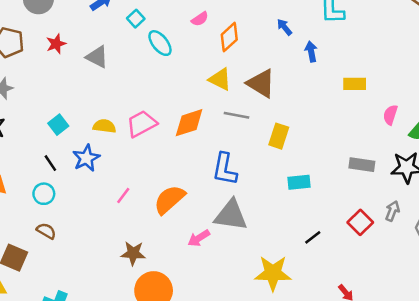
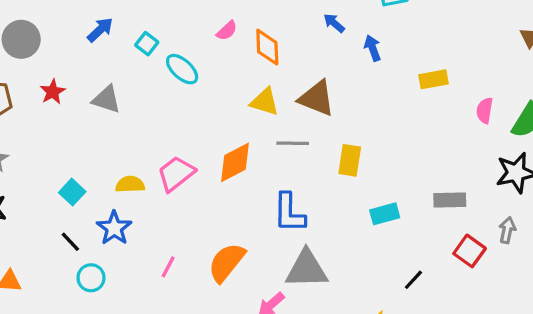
orange diamond: (229, 37) -> (267, 47), turned -40
gray rectangle: (362, 165) -> (450, 200), moved
cyan circle: (44, 194) -> (91, 278), moved

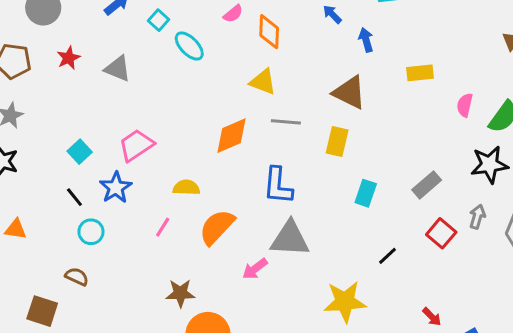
brown triangle: (317, 98) -> (349, 92), moved
pink trapezoid: (176, 174) -> (136, 145), moved
yellow semicircle: (130, 184) -> (186, 188), moved
gray rectangle: (450, 200) -> (427, 185), turned -44
cyan rectangle: (385, 214) -> (366, 193), turned -60

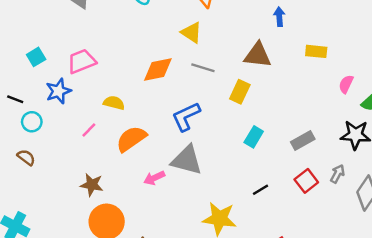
brown triangle: (349, 92) -> (258, 55), turned -32
blue L-shape: (278, 186) -> (186, 116), turned 48
black line: (74, 197) -> (15, 99), moved, turned -42
brown semicircle: (77, 277) -> (26, 157), moved

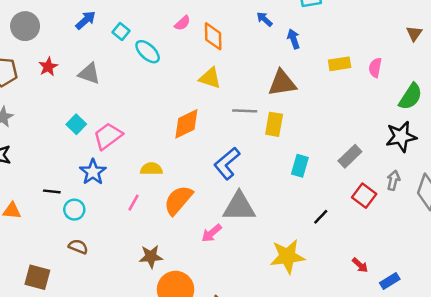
cyan square: (36, 57) -> (76, 124), moved
gray line: (203, 68) -> (245, 111), moved
pink semicircle: (346, 84) -> (375, 68), moved

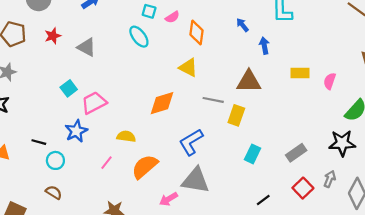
cyan square: (121, 32) -> (149, 11), moved, turned -32

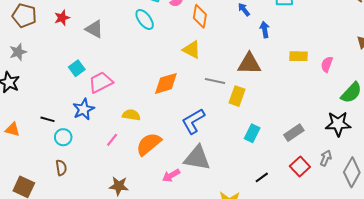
brown semicircle: (54, 192) -> (61, 168), turned 49

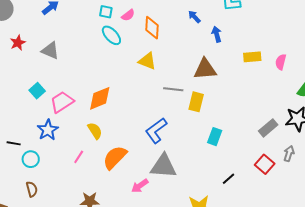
cyan ellipse: (145, 19) -> (111, 35), moved
orange diamond: (166, 83) -> (100, 98), moved
yellow semicircle: (131, 115) -> (95, 131), turned 54
gray rectangle: (294, 133) -> (268, 128), moved

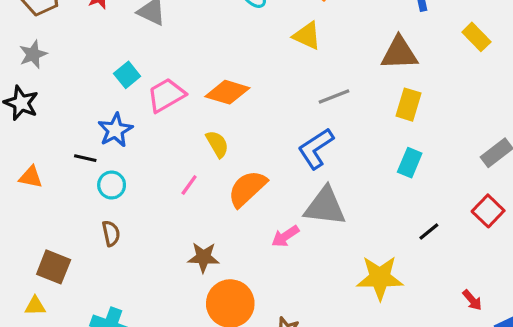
yellow rectangle: (252, 57) -> (476, 37), turned 48
gray line: (173, 89) -> (334, 96), moved, turned -30
orange diamond: (100, 98) -> (227, 92), turned 36
yellow rectangle: (196, 102) -> (408, 105), moved
blue star: (48, 130) -> (115, 130), moved

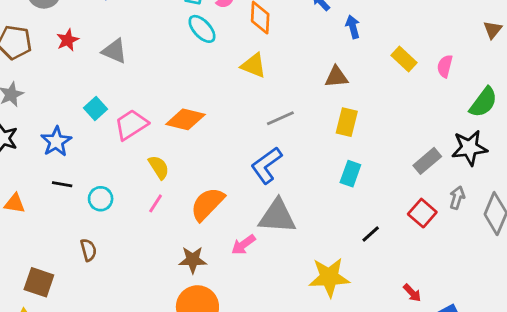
brown triangle: (399, 53) -> (336, 77), size x0.7
blue star: (115, 130) -> (56, 142), moved
yellow semicircle: (217, 144) -> (159, 167), moved
cyan circle: (112, 185) -> (101, 199), moved
brown star: (203, 257) -> (193, 260), moved

